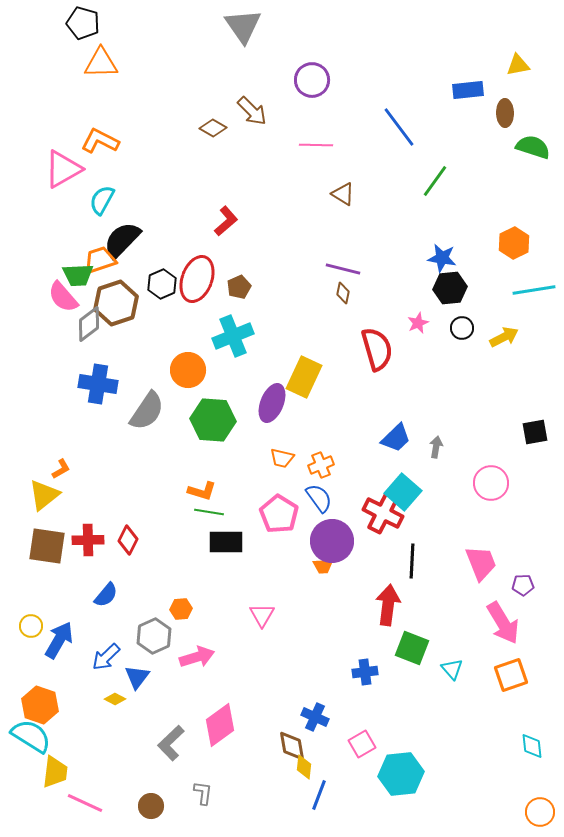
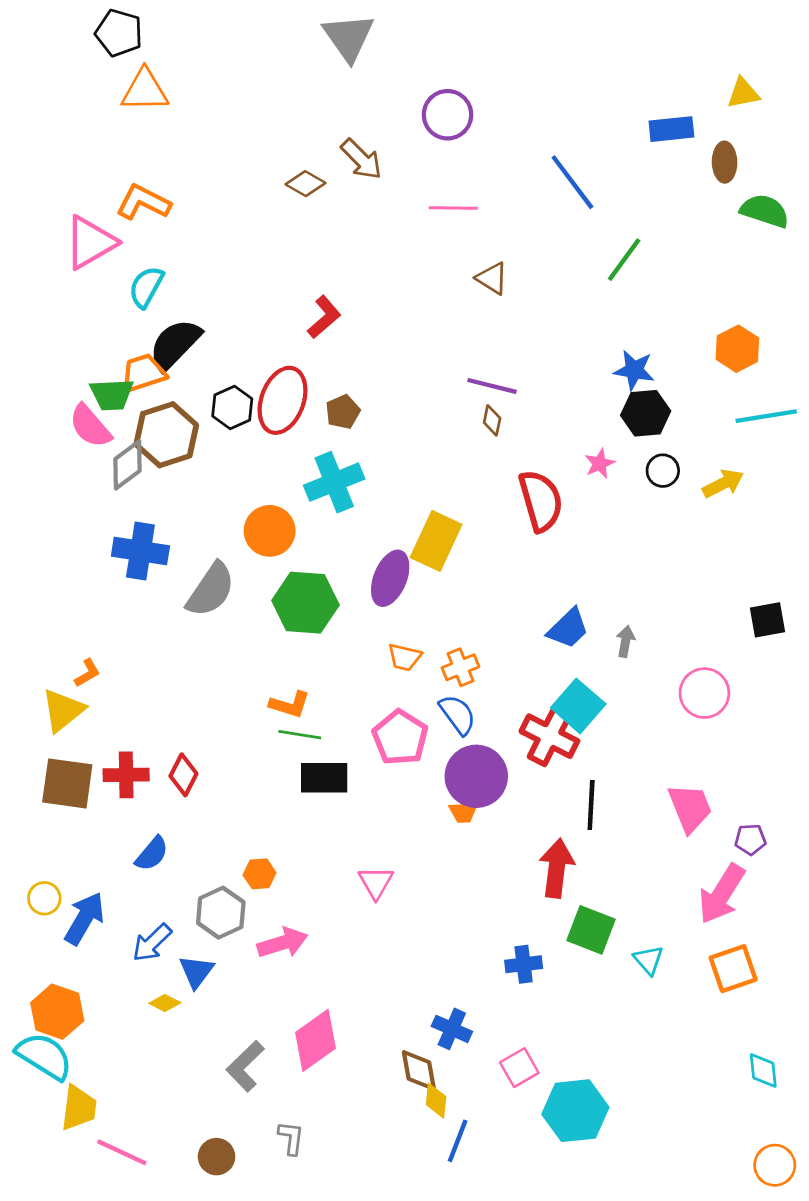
pink arrow: (503, 623) -> (722, 894), turned 63

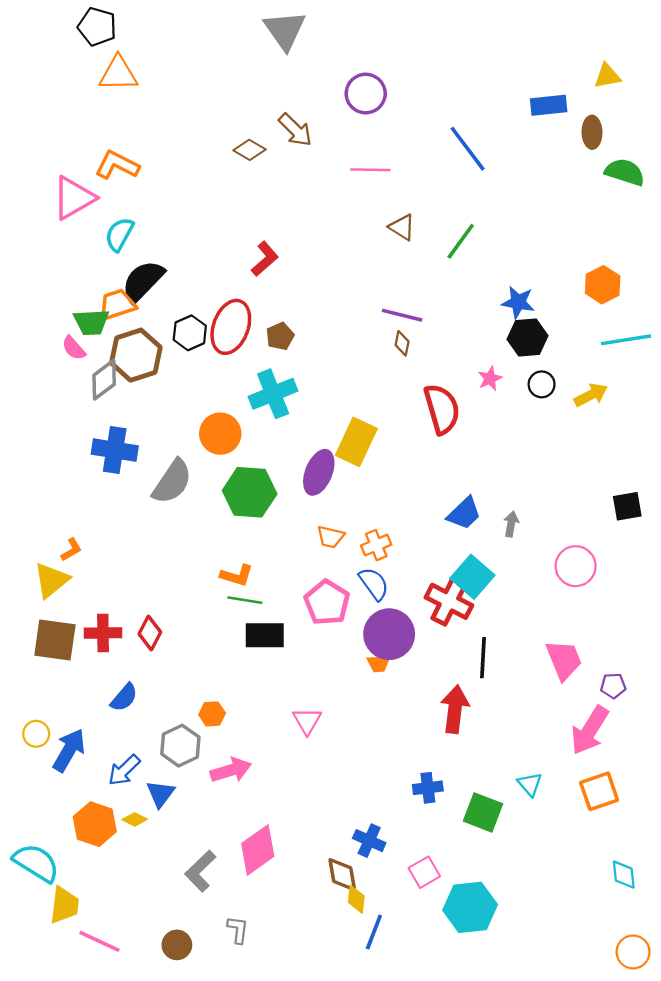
green line: (624, 260) -> (461, 241), moved
pink semicircle: (90, 426) -> (74, 348), size x0.7
green square: (591, 930) -> (483, 812), moved
orange hexagon: (57, 1012) -> (95, 824), moved

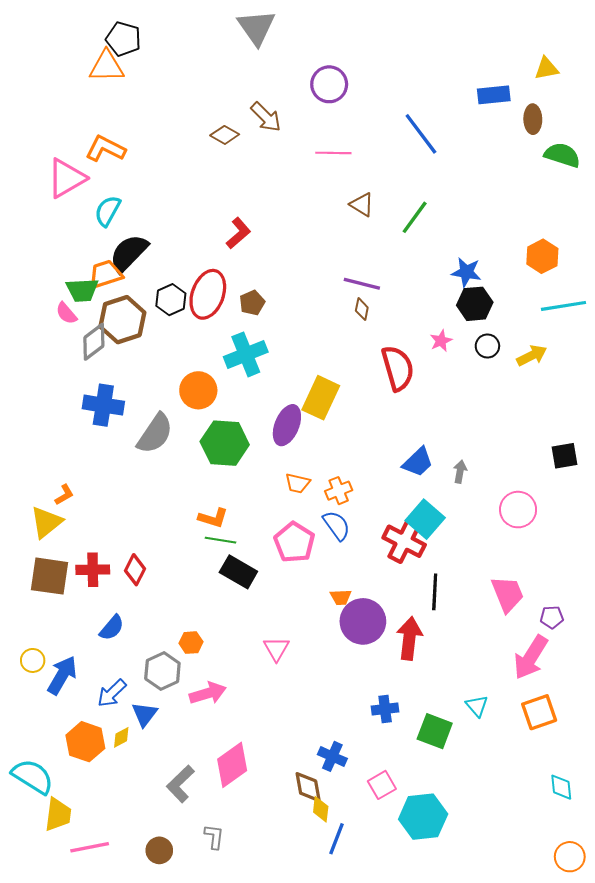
black pentagon: (97, 27) -> (123, 39), moved
purple circle: (389, 634) -> (363, 621), moved
black rectangle: (265, 635) -> (238, 572), turned 30
yellow diamond: (135, 819) -> (121, 737), turned -55
pink line: (99, 941) -> (90, 847), turned -36

